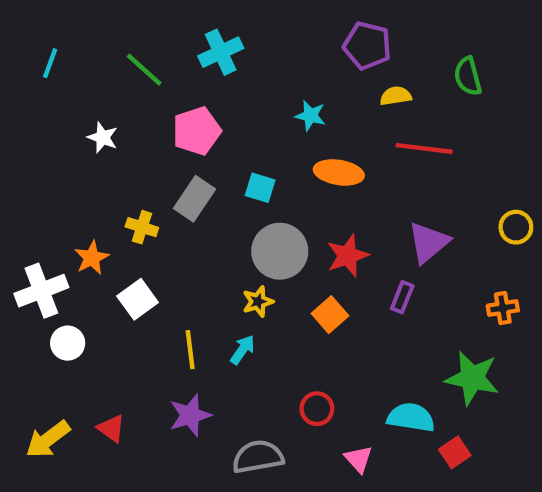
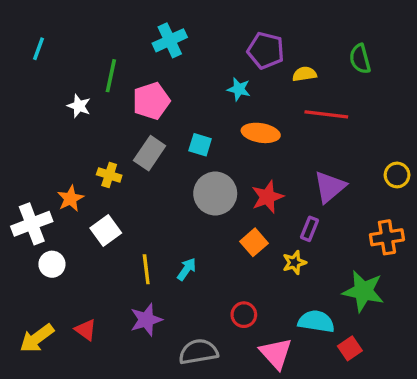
purple pentagon: (367, 46) -> (266, 50), moved
green line: (144, 70) -> (111, 76), moved, turned 60
yellow star: (258, 302) -> (294, 263), moved
orange cross: (503, 308) -> (387, 237), size x1.4
pink triangle: (358, 459) -> (276, 353), size x1.5

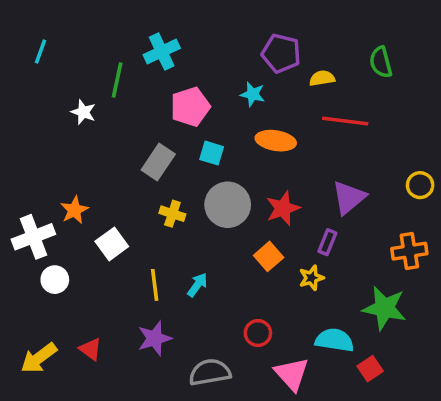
cyan cross: (170, 40) -> (162, 52), moved
pink pentagon: (151, 101) -> (190, 107), moved
yellow cross: (109, 175) -> (172, 214), moved

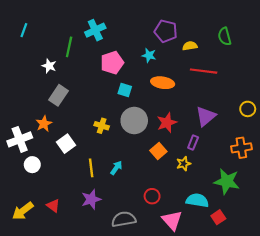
gray rectangle: (158, 162) -> (59, 95), moved

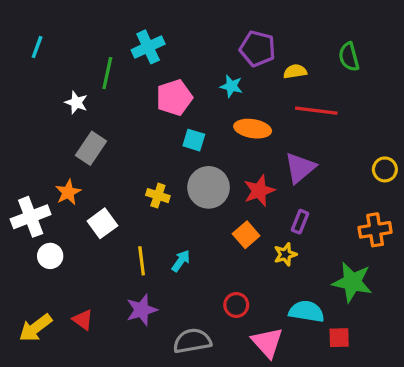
purple triangle: (206, 116) -> (300, 168), moved
red square: (218, 217) -> (339, 338), turned 32

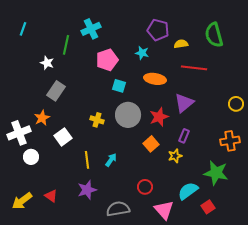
green semicircle: (349, 57) -> (214, 35), size x1.4
cyan semicircle: (306, 311) -> (188, 191), turned -45
red square: (339, 338) -> (208, 207), turned -32

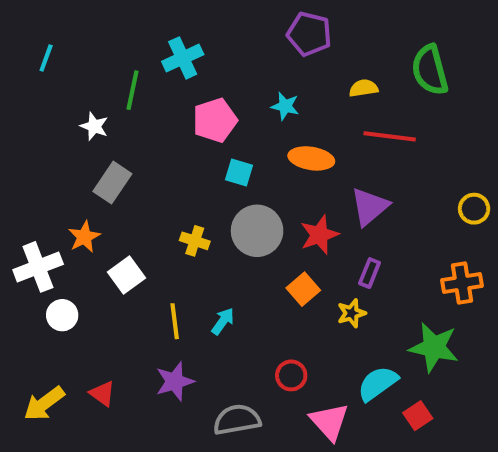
purple pentagon: (158, 30) -> (309, 34), moved

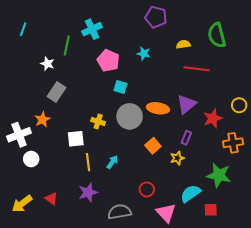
pink pentagon: (215, 120) -> (108, 61), turned -30
orange ellipse: (311, 158) -> (158, 108), moved
red star: (319, 235) -> (213, 118), moved
white square: (126, 275) -> (76, 139), moved, turned 30
red square: (418, 416) -> (211, 210), turned 32

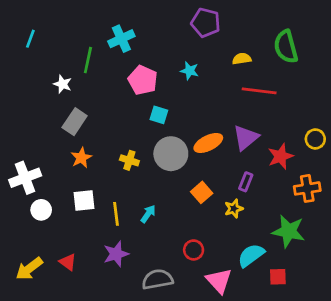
orange ellipse: (158, 108) -> (208, 143), turned -35
orange star: (42, 119) -> (81, 158), moved
white square: (76, 139) -> (84, 200), moved

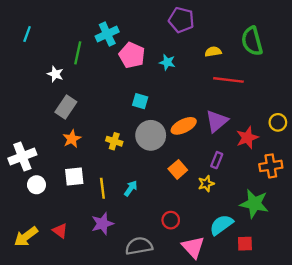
pink pentagon: (143, 80) -> (132, 55), moved

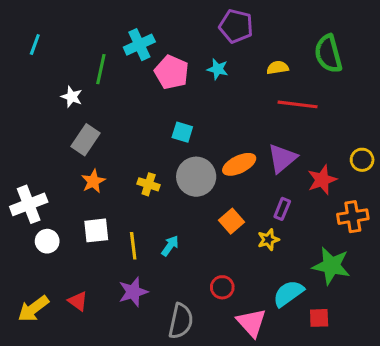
cyan star: (167, 62) -> (218, 69), moved
gray semicircle: (139, 246) -> (181, 321), turned 112

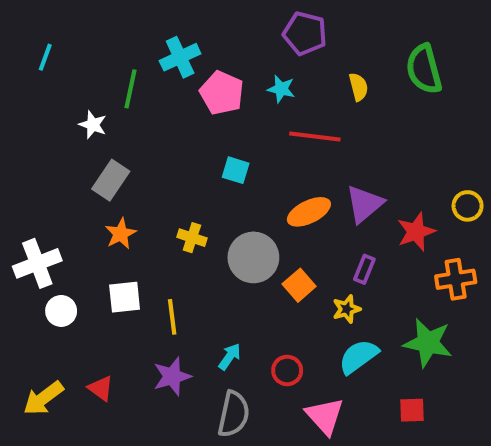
yellow semicircle: (278, 68) -> (359, 87), turned 85
red line: (298, 104) -> (315, 137), moved
gray circle: (196, 177) -> (253, 257), moved
cyan arrow: (170, 246) -> (230, 357), moved
cyan semicircle: (288, 293) -> (359, 357), moved

